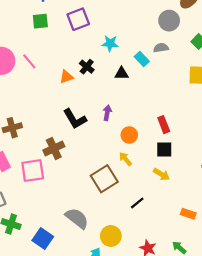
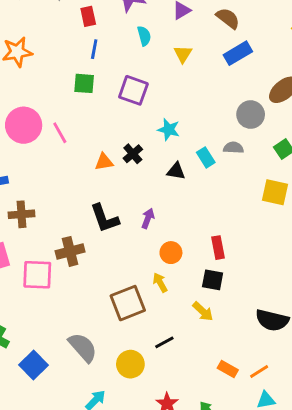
purple square: (78, 19) -> (133, 90), turned 30
yellow circle: (111, 236) -> (130, 364), moved

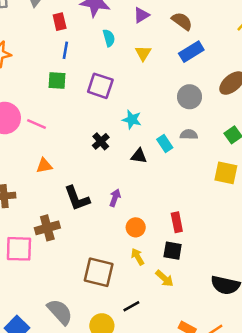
gray circle: (251, 115) -> (189, 97), moved
pink line: (60, 133) -> (37, 124), turned -36
orange triangle: (104, 162) -> (44, 166), moved
yellow arrow: (160, 283) -> (138, 257), moved
brown square: (128, 303) -> (99, 272), turned 36

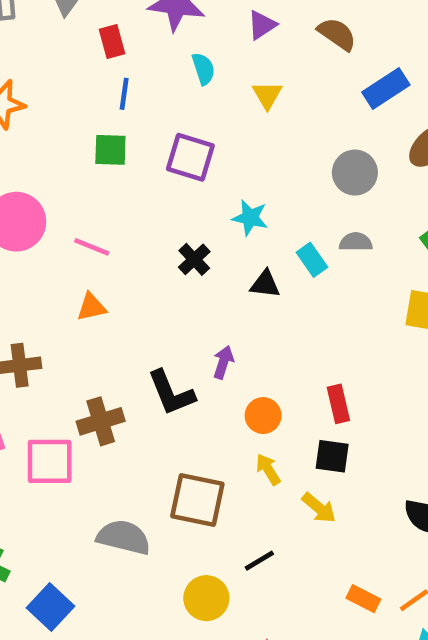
blue rectangle: (191, 52) -> (386, 88), moved
pink line: (37, 124) -> (92, 247), moved
black L-shape: (77, 198) -> (171, 393), moved
gray semicircle: (60, 312) -> (124, 537), moved, turned -32

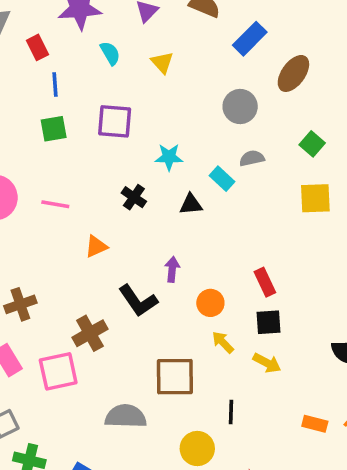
orange triangle: (91, 307) -> (96, 246), moved
black line: (259, 561) -> (231, 412), turned -45

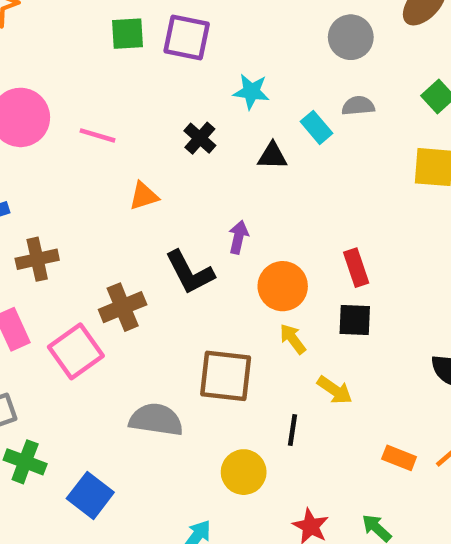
green square: (54, 129) -> (127, 34), moved
orange circle: (210, 303) -> (283, 286), size x1.4
yellow arrow: (267, 363) -> (335, 390), moved
pink square: (58, 371) -> (76, 351), turned -30

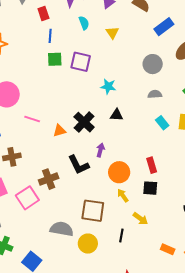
cyan rectangle: (316, 127) -> (162, 123), moved
pink line: (97, 135) -> (32, 119), moved
black cross: (200, 138) -> (84, 122), moved, size x1.5
yellow circle: (244, 472) -> (88, 244), moved

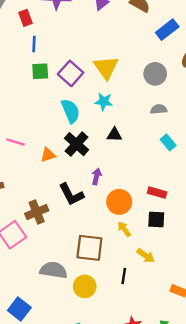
cyan semicircle: (84, 23) -> (71, 111), moved, size x1.5
yellow triangle: (112, 33) -> (106, 68), moved, size x1.6
purple square: (81, 62) -> (71, 73), turned 30
red rectangle: (152, 165) -> (157, 193), turned -56

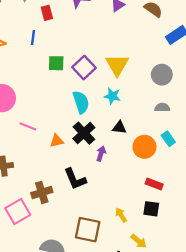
blue line: (34, 44) -> (33, 37), moved
purple arrow: (97, 176) -> (101, 154), moved
orange circle: (119, 202) -> (144, 147), moved

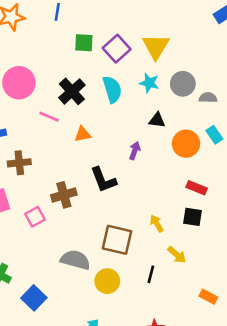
gray circle: (162, 75) -> (183, 84), moved
black cross: (84, 133) -> (72, 91), moved
pink square: (18, 211) -> (35, 217), size x0.7

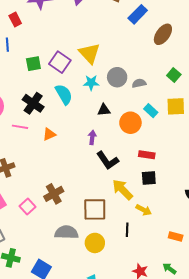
black L-shape: (103, 180) -> (108, 160), moved
brown cross: (64, 195) -> (54, 194), moved
yellow arrow: (157, 223) -> (122, 190), size x1.6

